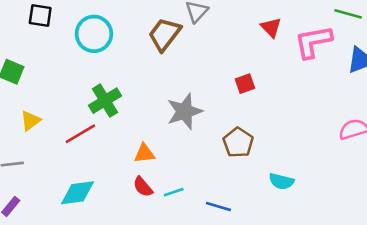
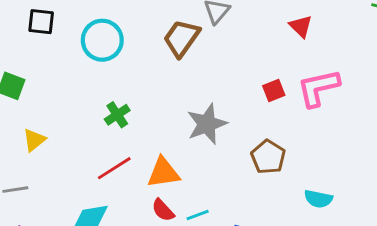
pink L-shape: (313, 42) -> (318, 88), moved
green cross: (105, 101) -> (117, 115), size x0.7
red line: (80, 134) -> (114, 168), moved
orange triangle: (144, 153) -> (163, 173), size x1.4

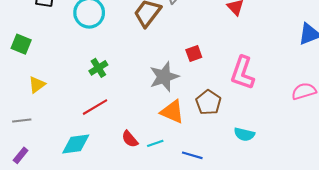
pink L-shape: (318, 88) -> (243, 73), moved, turned -60
red square: (274, 90) -> (194, 54), moved
orange triangle: (163, 173) -> (172, 112), moved, turned 30

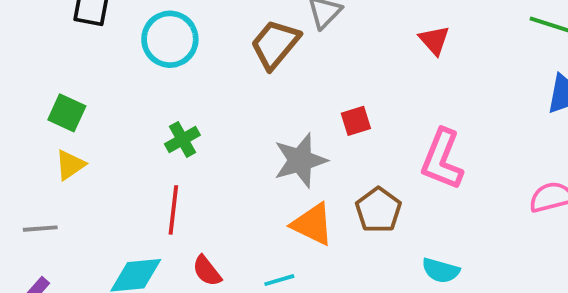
green square: (21, 44) -> (67, 113), moved
red line: (95, 107) -> (173, 210), turned -55
red semicircle: (130, 139) -> (207, 271), moved

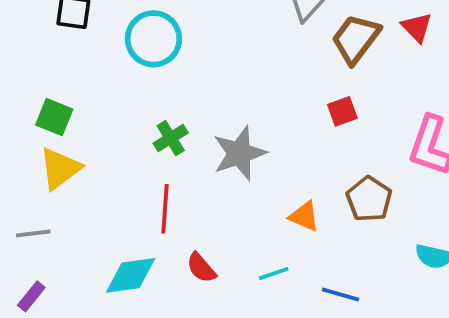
brown trapezoid: (275, 44) -> (356, 39), moved
gray star: (300, 160) -> (239, 153), moved
yellow triangle: (70, 165) -> (60, 169), size x1.4
orange triangle: (313, 224) -> (304, 216), size x0.7

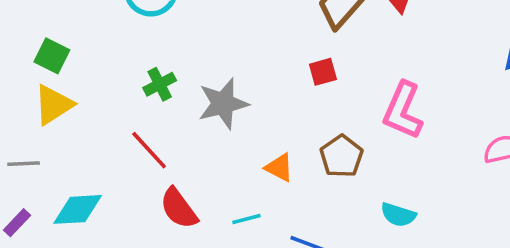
red line: (165, 209) -> (149, 150), turned -51
red semicircle: (201, 268) -> (179, 208), size x1.4
cyan diamond: (131, 275) -> (78, 209), moved

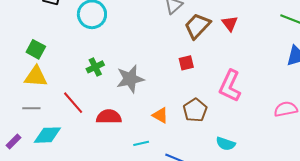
yellow triangle: (53, 105) -> (36, 76), turned 35
red line: (149, 150) -> (73, 103), moved
gray line: (24, 164) -> (31, 108), moved
red semicircle: (179, 208) -> (109, 117), moved, turned 125

